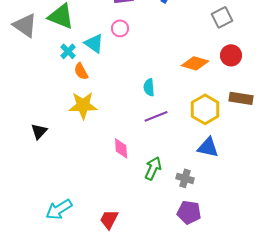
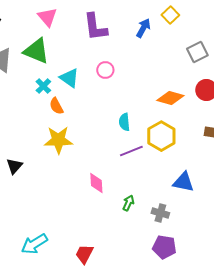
pink circle: (120, 28) -> (105, 70), moved
yellow hexagon: (205, 109) -> (161, 136), moved
green arrow: (153, 168) -> (128, 203), size x0.7

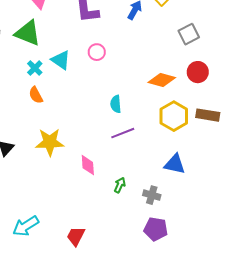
orange semicircle: (56, 106) -> (36, 95), moved
yellow hexagon: (161, 136) -> (174, 116), moved
yellow star: (58, 140) -> (50, 142), moved

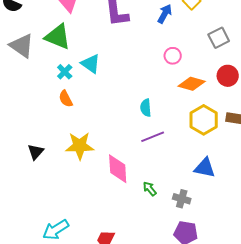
pink circle: (97, 52) -> (173, 56), moved
pink diamond: (88, 165) -> (118, 169), size x1.4
green arrow: (120, 185) -> (150, 189), turned -63

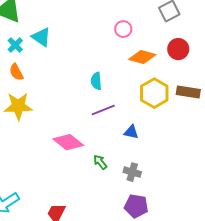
yellow star: (80, 146) -> (18, 106), moved
blue triangle: (205, 168) -> (131, 132), moved, size x0.7
pink diamond: (118, 169) -> (68, 142), turned -48

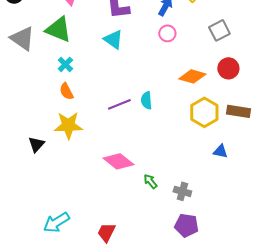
pink circle: (123, 29) -> (167, 33), moved
cyan triangle: (41, 37) -> (113, 39), moved
purple line: (103, 110) -> (119, 104), moved
blue triangle: (131, 132) -> (220, 151), moved

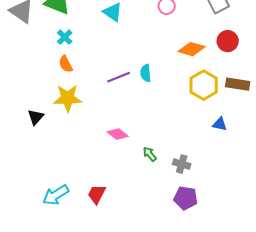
pink diamond: (118, 161) -> (118, 134), size x0.7
red trapezoid: (106, 232) -> (97, 194), moved

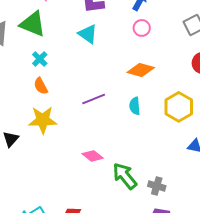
orange diamond: (192, 49) -> (141, 70), moved
cyan semicircle: (146, 73) -> (135, 106), moved
green arrow: (150, 154) -> (125, 176), size x1.8

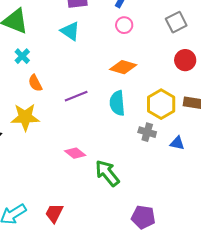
orange semicircle: (41, 86) -> (35, 83), moved
cyan semicircle: (135, 106) -> (117, 103), size x1.4
gray cross: (157, 186) -> (147, 132), moved

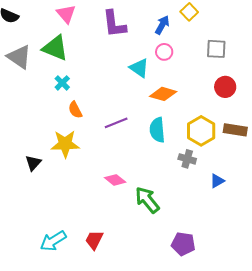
gray square: (176, 22) -> (216, 49), turned 30
cyan triangle: (70, 31) -> (139, 68), moved
blue triangle: (177, 143) -> (217, 181), moved, turned -42

